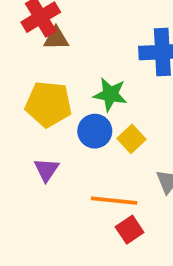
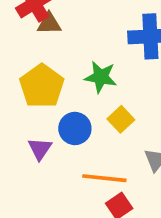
yellow pentagon: (48, 104) -> (42, 86), turned 30
blue circle: (95, 131) -> (75, 128), moved

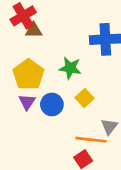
purple triangle: (40, 149) -> (27, 102), moved
orange line: (104, 178) -> (91, 140), moved

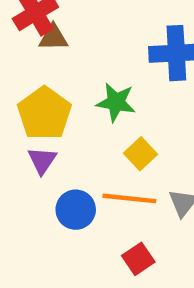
blue circle: (52, 104) -> (76, 210), moved
orange line: (91, 140) -> (129, 198), moved

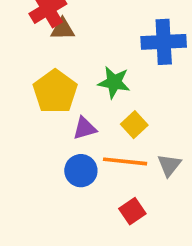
purple triangle: (42, 160) -> (85, 128), moved, turned 40

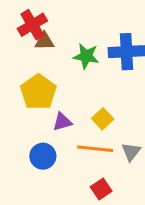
green star: (114, 82) -> (86, 56), moved
blue circle: (81, 171) -> (43, 156), moved

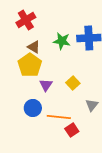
brown triangle: (44, 41) -> (34, 47), moved, turned 32
purple triangle: (62, 122) -> (46, 85), turned -40
orange line: (95, 149) -> (59, 117), moved

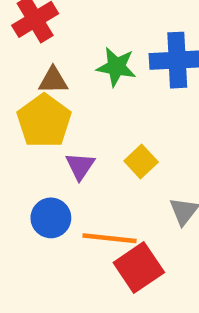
brown triangle: (34, 47) -> (53, 80), turned -32
red square: (72, 130) -> (139, 268), size x1.5

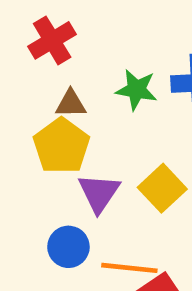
yellow square: (141, 162) -> (162, 188), size x1.4
purple triangle: (80, 166) -> (99, 193), size x1.4

